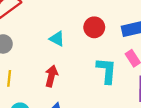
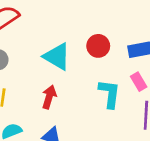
cyan triangle: (57, 39) -> (57, 57), size x1.6

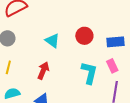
cyan triangle: (57, 57) -> (52, 41), size x0.7

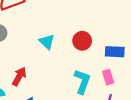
red arrow: (43, 71) -> (19, 76), moved

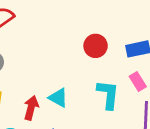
cyan triangle: (47, 42) -> (58, 98), moved

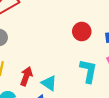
cyan triangle: (58, 98) -> (49, 83), moved

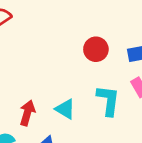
cyan triangle: (49, 83) -> (65, 109), moved

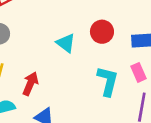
cyan triangle: (65, 109) -> (66, 43), moved

